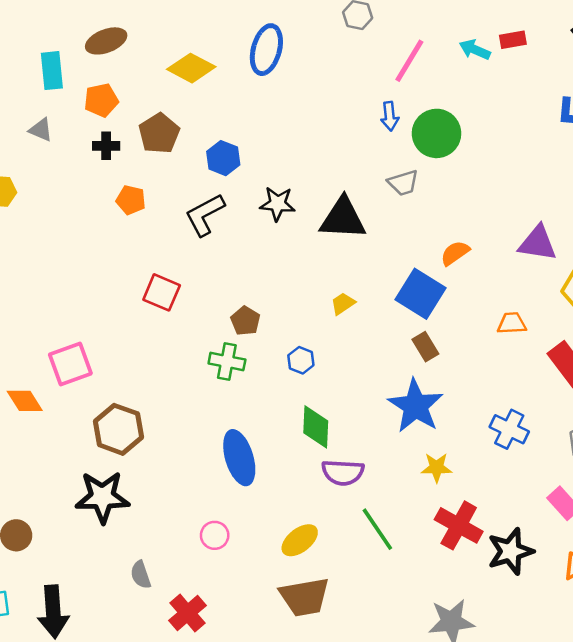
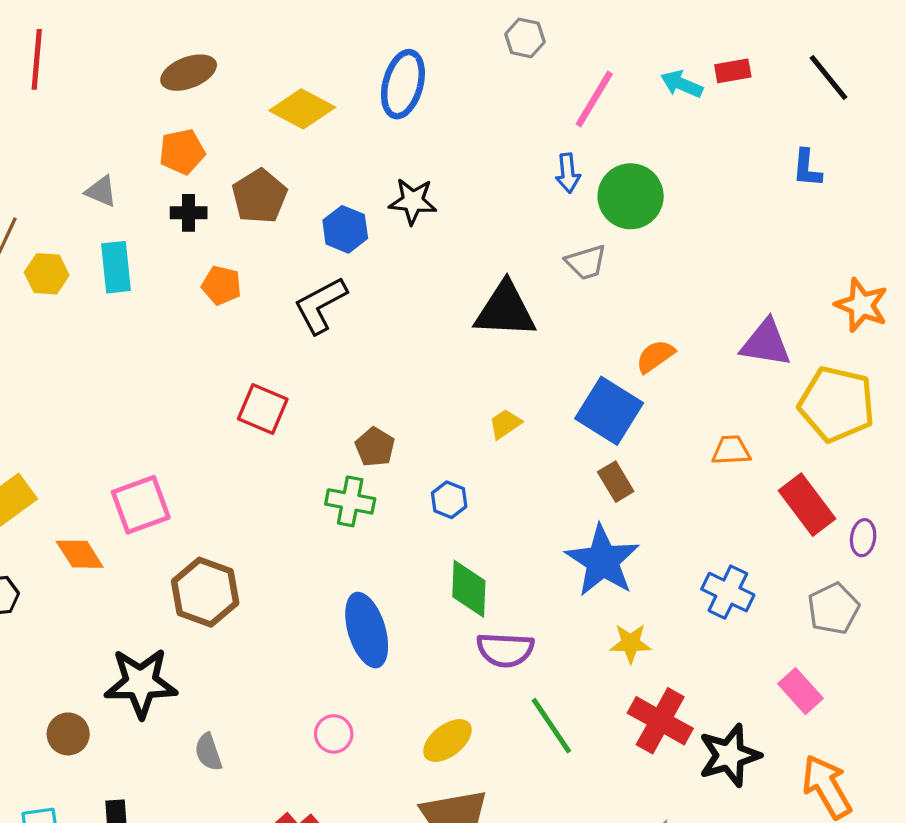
cyan rectangle: (52, 71) -> (116, 267), moved
black star: (277, 204) -> (413, 201), moved
black star: (102, 497) -> (141, 683), moved
gray semicircle: (141, 575) -> (208, 752), moved

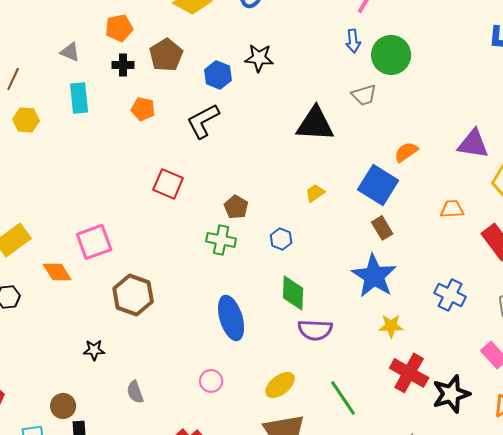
yellow hexagon: (47, 274) -> (26, 120), moved
black star: (141, 683) -> (94, 350), size x0.5
green line: (551, 726) -> (343, 398), moved
brown circle: (68, 734) -> (63, 406), moved

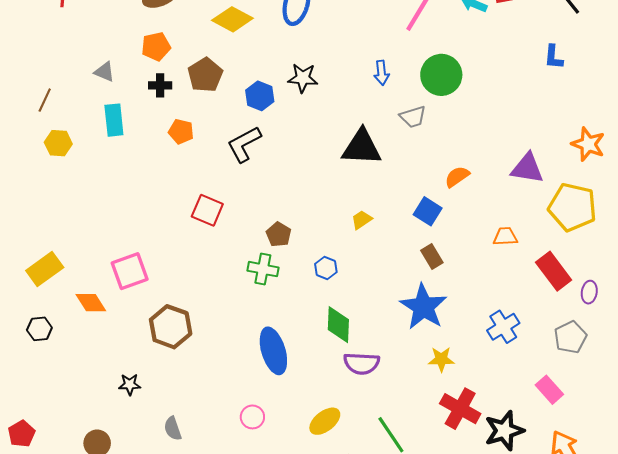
blue arrow: (353, 41) -> (381, 73), moved
blue square: (378, 185) -> (428, 211), size x0.7
blue cross: (450, 295) -> (503, 327), turned 32

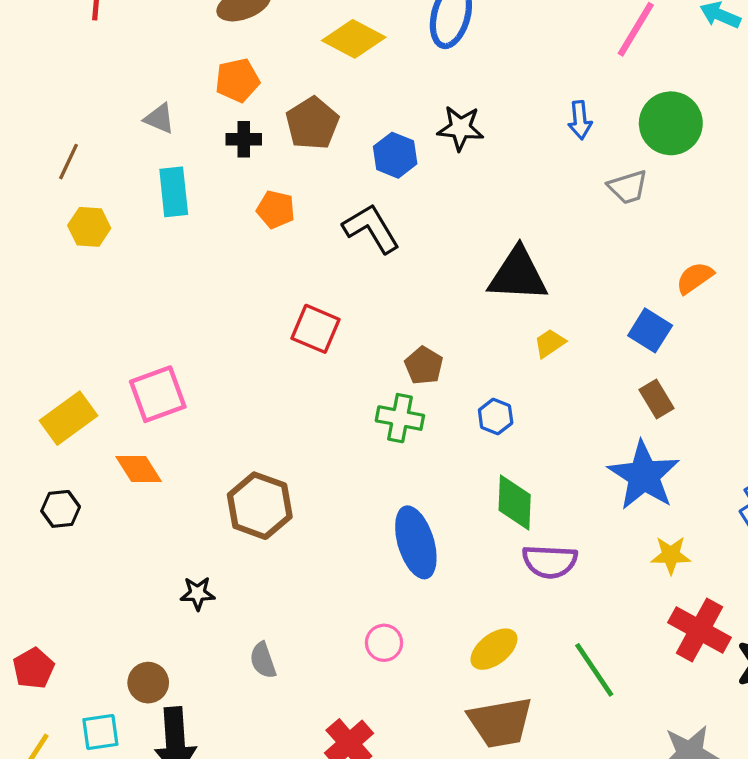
black L-shape: (244, 144) -> (371, 228), turned 87
black triangle: (362, 147) -> (518, 275), moved
pink square: (130, 271) -> (158, 394), moved

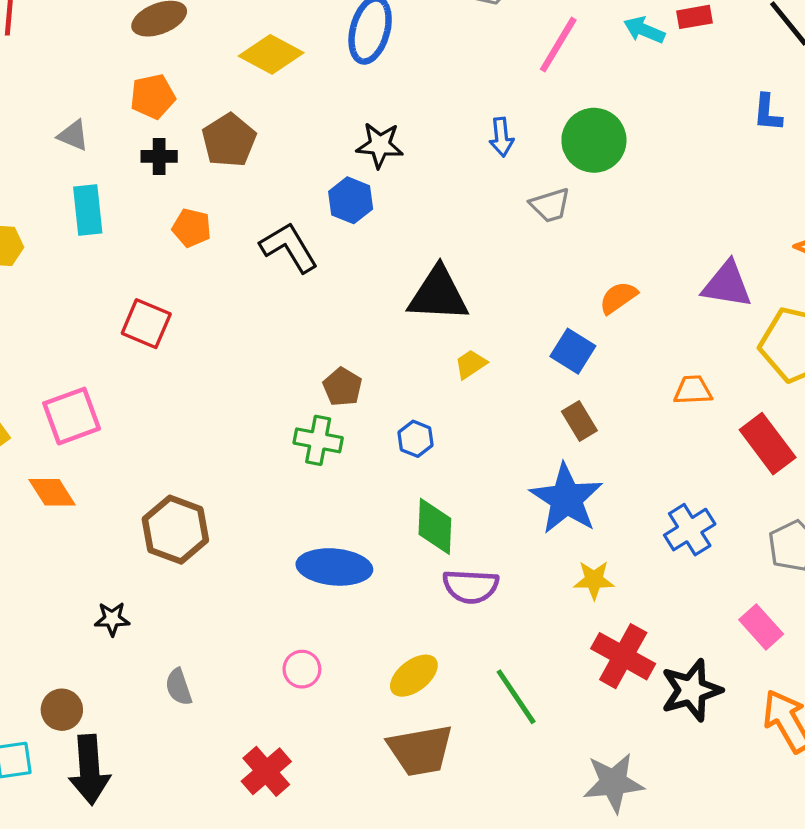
blue hexagon: (395, 155) -> (351, 200), moved
red square: (315, 329) -> (146, 324), moved
blue ellipse: (416, 542) -> (334, 567), turned -68

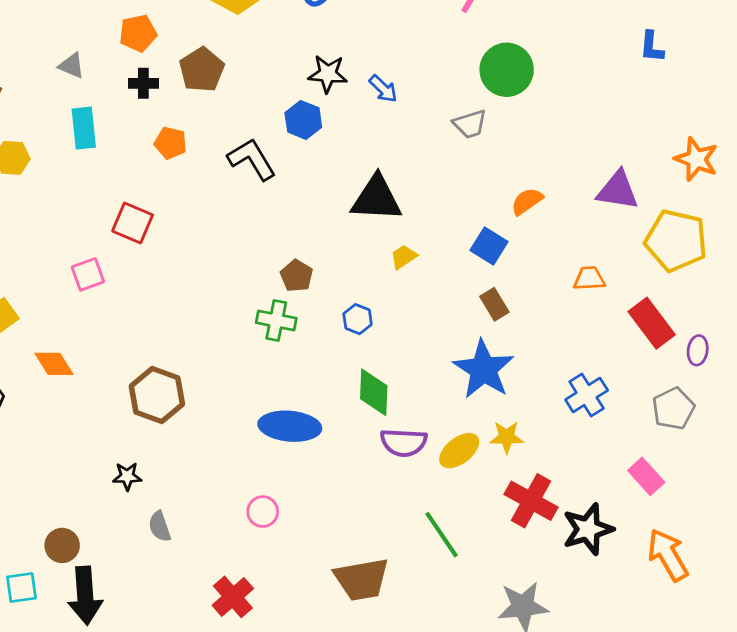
blue arrow: (501, 137) -> (383, 89), moved, turned -40
pink square: (72, 416) -> (88, 274), moved, size x0.7
black star: (112, 619) -> (127, 476), moved
yellow ellipse: (414, 676) -> (459, 451), moved

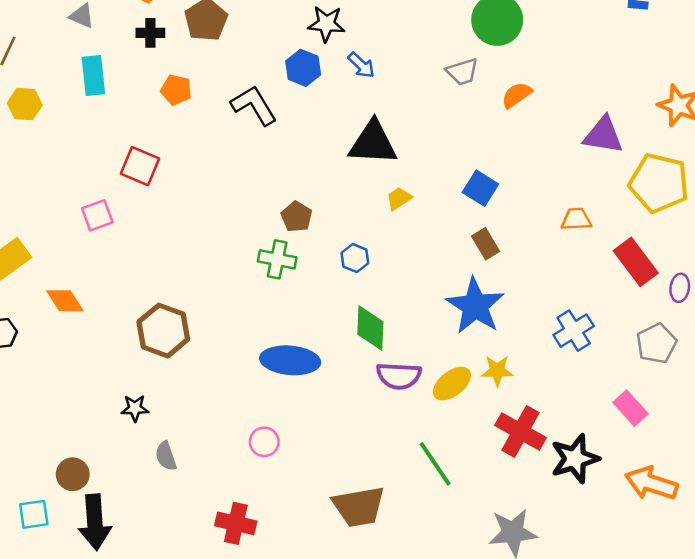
blue arrow: (383, 89) -> (361, 65), moved
orange semicircle: (527, 201) -> (517, 95), moved
orange arrow: (668, 555) -> (651, 483), turned -42
red cross: (233, 597) -> (236, 523), turned -36

